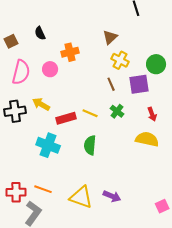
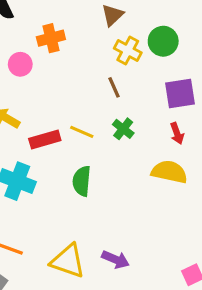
green circle: (156, 64) -> (163, 41), moved
purple square: (139, 84) -> (180, 93), moved

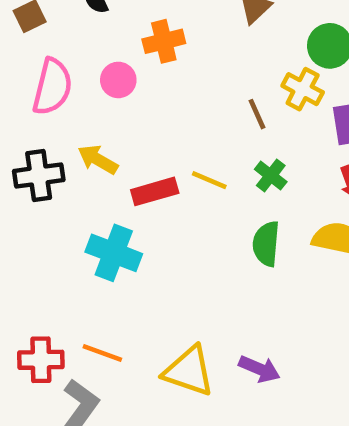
yellow cross: (128, 50) -> (303, 89), moved
green semicircle: (82, 181) -> (266, 244), moved

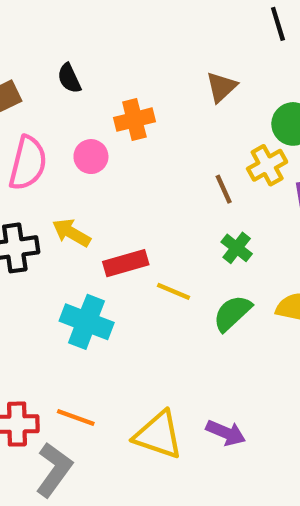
yellow cross: (303, 89) -> (267, 165), turned 33
yellow line: (209, 180) -> (174, 291), moved
green semicircle: (266, 244) -> (232, 313), turned 42

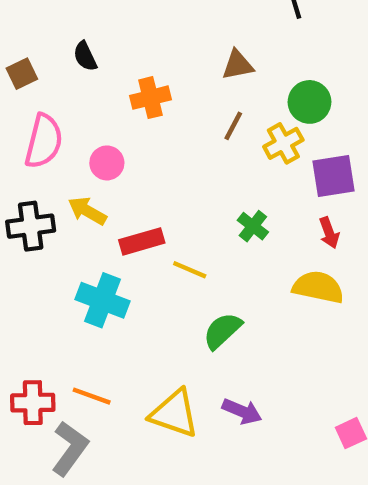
brown triangle: (221, 87) -> (238, 65), turned 32
pink circle: (91, 157) -> (107, 163), moved
brown line: (224, 189) -> (233, 126), moved, turned 52
green semicircle: (232, 313) -> (222, 331), moved

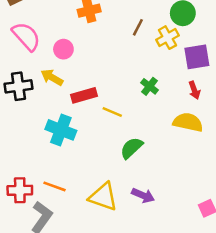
pink semicircle: (44, 141) -> (26, 36), turned -56

